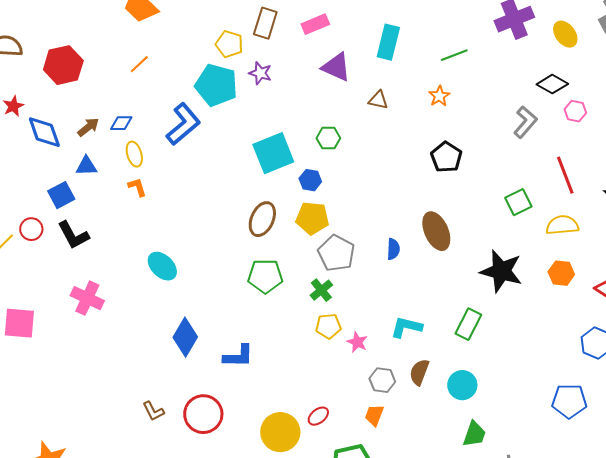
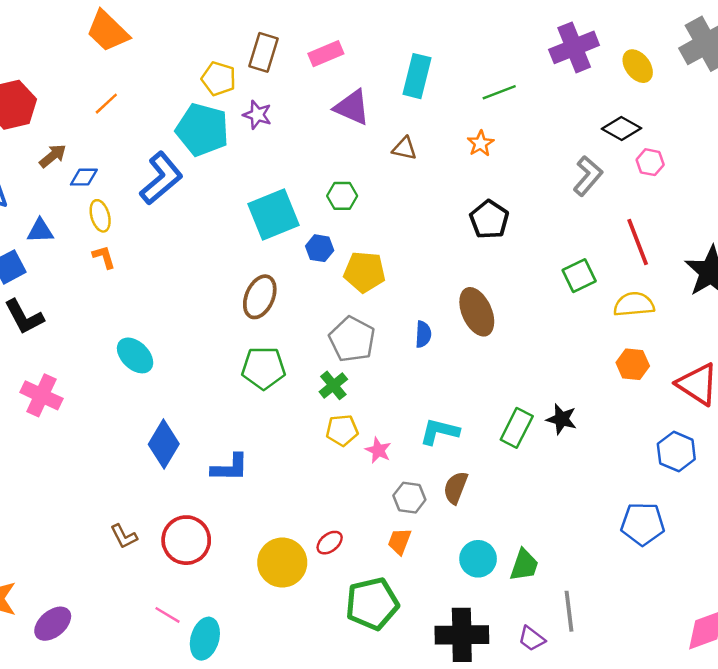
brown arrow: (88, 127) -> (53, 156), moved
yellow pentagon: (312, 218) -> (365, 272), moved
black star: (501, 271) -> (562, 419), moved, size x0.6
cyan circle: (462, 385) -> (478, 559), moved

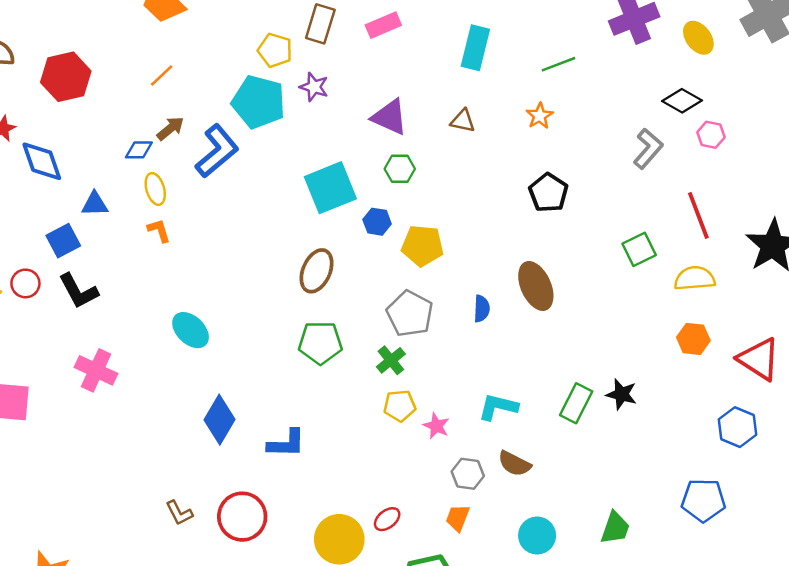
purple triangle: (352, 107) -> (390, 117), moved
brown arrow: (53, 156) -> (170, 128), moved
brown semicircle: (456, 488) -> (514, 464), turned -84
green trapezoid: (524, 565) -> (615, 528), moved

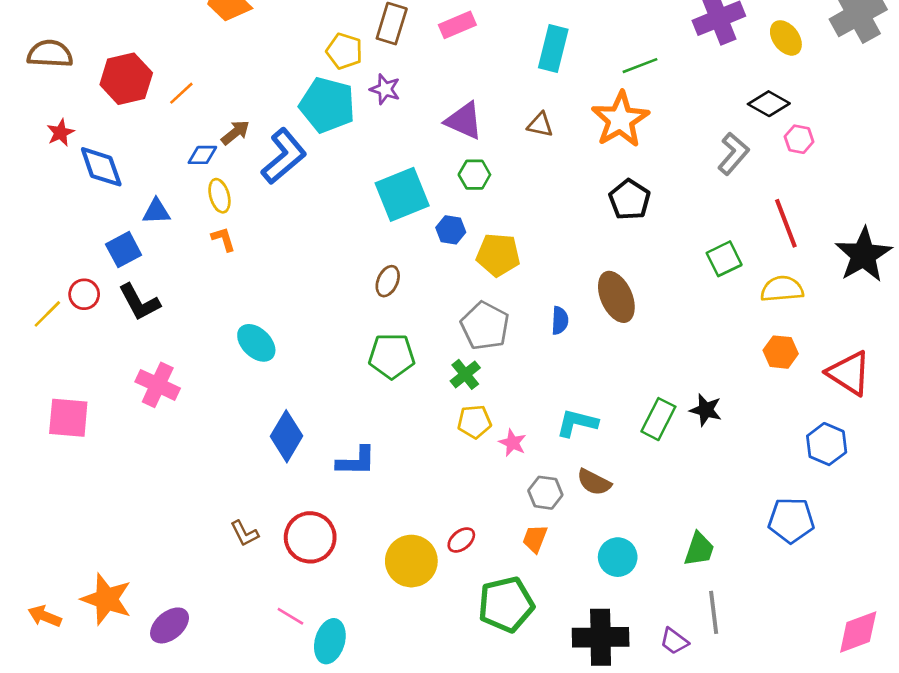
orange line: (162, 76) -> (181, 93), moved
orange star: (540, 116) -> (620, 119), size x2.0
brown ellipse: (317, 271) -> (388, 281), size x0.7

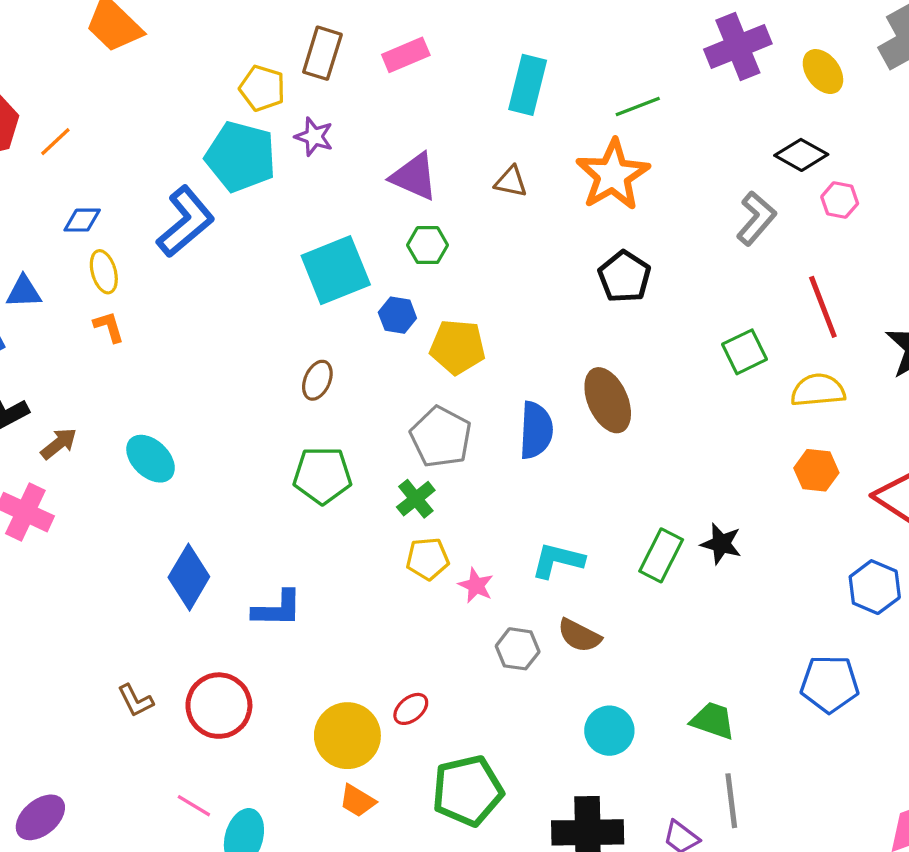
brown arrow: (235, 133) -> (59, 444), moved
blue semicircle: (560, 321) -> (536, 430), size x1.6
orange trapezoid: (535, 539) -> (357, 801), moved, turned -80
green trapezoid: (699, 549) -> (713, 721), turned -90

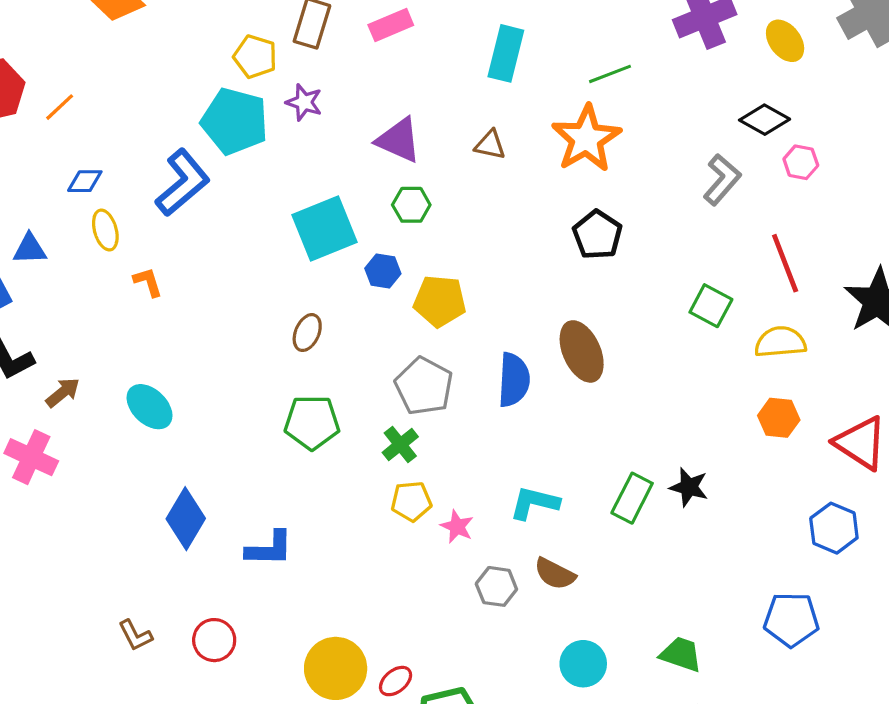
orange L-shape: (109, 327) -> (148, 282), moved
green square: (745, 352) -> (711, 306), turned -36
red circle: (219, 706) -> (214, 640), size x0.7
red ellipse: (411, 709) -> (396, 681), moved

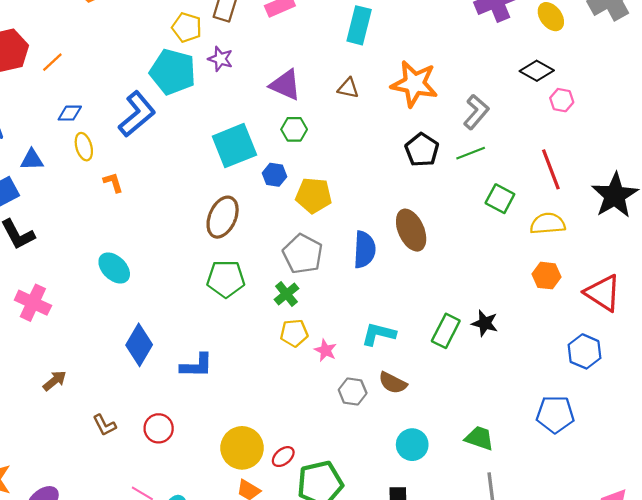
green line: (610, 74) -> (471, 153), moved
orange star: (586, 139) -> (414, 84), turned -30
gray L-shape: (722, 180) -> (476, 112), moved
brown ellipse: (307, 333) -> (223, 217), size x1.6
brown arrow: (63, 392) -> (55, 381), moved

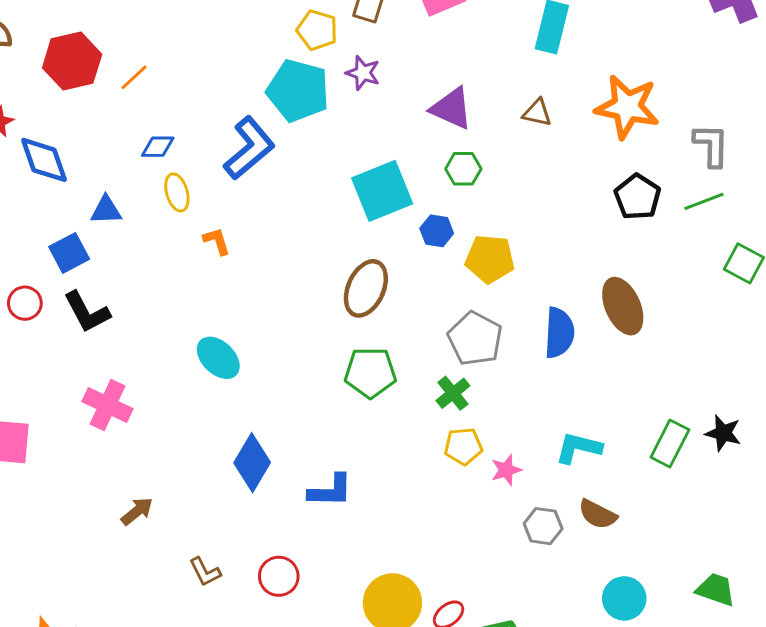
gray L-shape: (476, 112) -> (711, 145), turned -40
pink star: (325, 350) -> (506, 470), turned 30

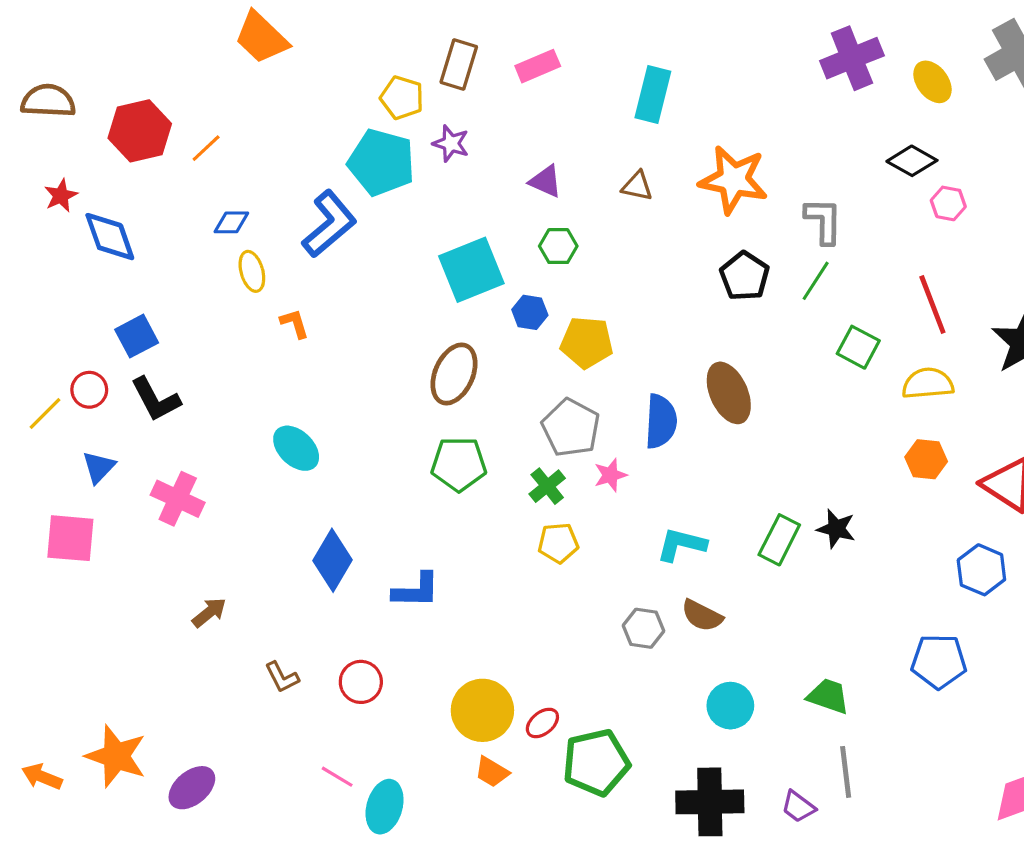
purple triangle: (452, 108) -> (546, 181), size x0.7
green line: (704, 201) -> (816, 281), turned -36
blue triangle: (106, 210) -> (99, 467), moved, turned -44
pink star: (506, 470) -> (610, 475), moved

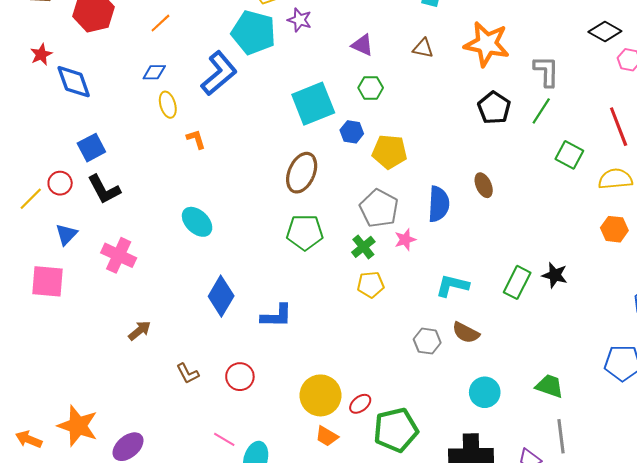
orange line: (206, 148) -> (160, 23), moved
brown ellipse: (729, 393) -> (484, 185), size x0.6

